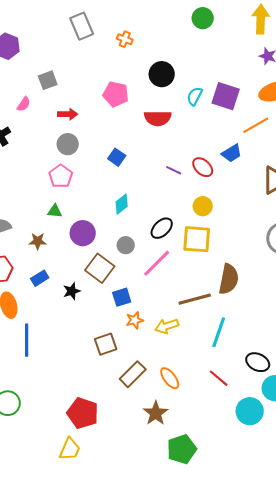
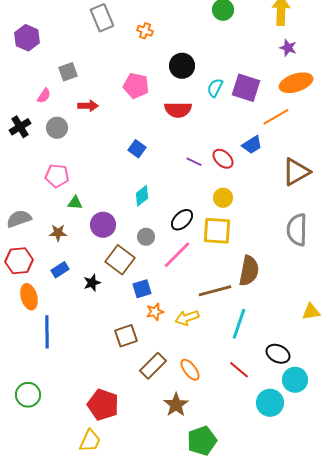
gray circle: (68, 144) -> (57, 128), moved
pink pentagon: (61, 176) -> (57, 176), moved, turned -30

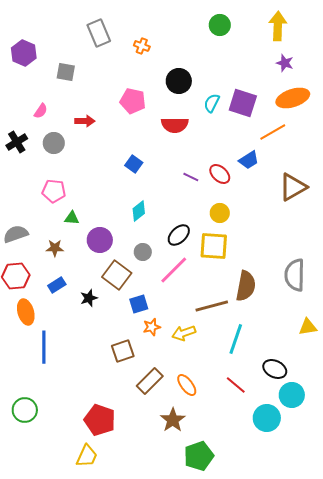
gray square: (68, 72) -> (66, 72), moved, turned 30
gray semicircle: (297, 230) -> (295, 275), moved

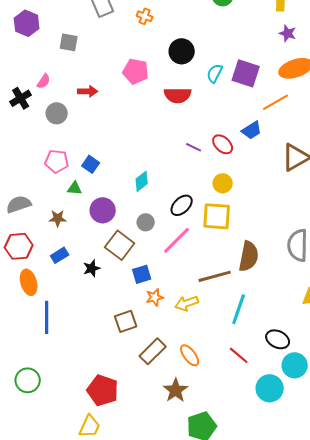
black cross: (17, 142) -> (21, 98), moved
blue square: (134, 164) -> (91, 164), moved

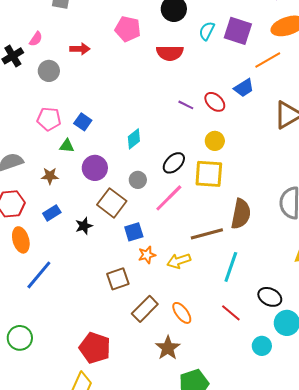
blue line: (47, 317) -> (39, 275), turned 40
cyan circle: (270, 388) -> (262, 346), size x0.7

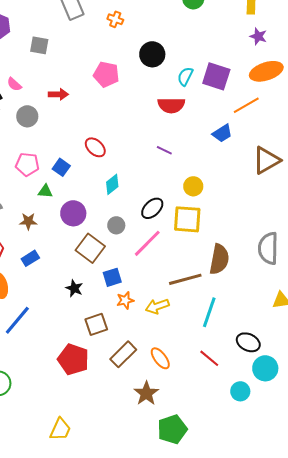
pink semicircle: (36, 39) -> (14, 84), turned 98
red semicircle: (170, 53) -> (171, 105), moved
red ellipse: (215, 102) -> (95, 147), moved
black star: (84, 226) -> (74, 288), moved, turned -30
red pentagon: (95, 348) -> (73, 359), moved

